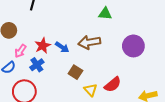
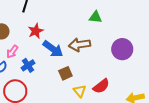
red star: (43, 46) -> (36, 31), moved
blue arrow: (62, 47) -> (53, 49), size x1.5
brown square: (75, 72) -> (65, 73), turned 32

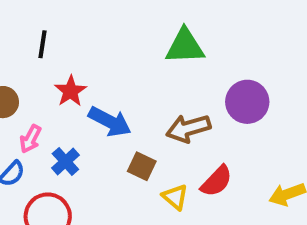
green triangle: (95, 17) -> (185, 46), size x1.5
brown arrow: (79, 45) -> (188, 128), moved
brown square: (65, 73) -> (142, 166), turned -32

